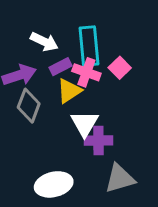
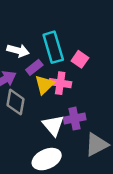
pink cross: (86, 72) -> (60, 83), moved
white triangle: (85, 124) -> (53, 125), moved

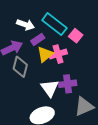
cyan rectangle: (53, 47) -> (54, 24), turned -40
pink cross: (60, 83) -> (58, 54), turned -30

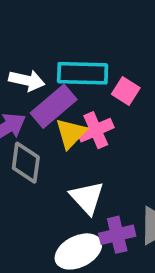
cyan rectangle: (54, 24) -> (83, 73), turned -30
purple rectangle: (38, 39) -> (54, 106), size x1.6
purple cross: (68, 84) -> (117, 235), moved

